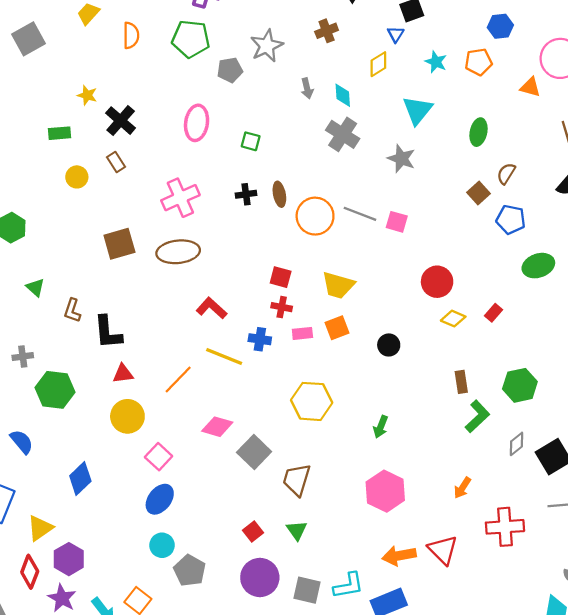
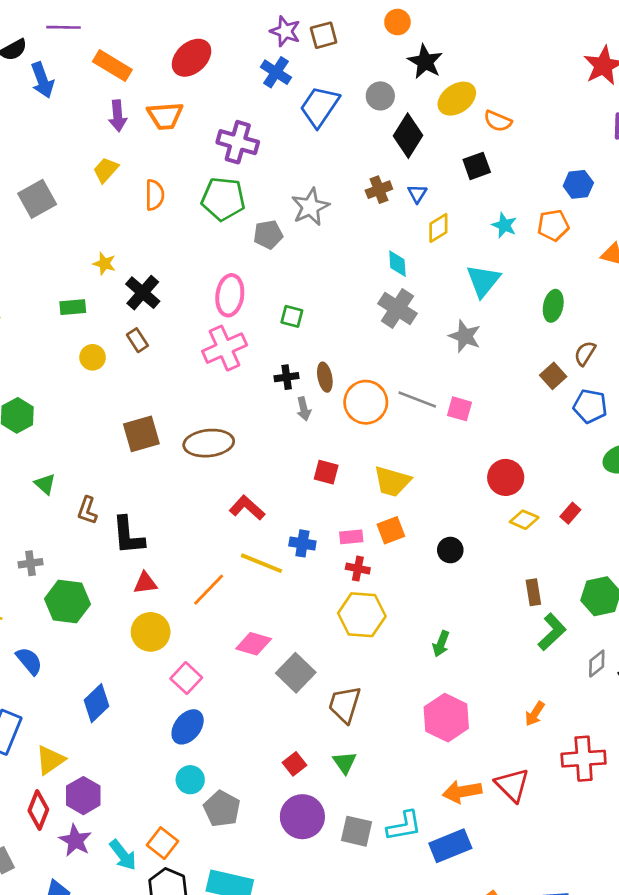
blue triangle: (396, 34) -> (417, 194), moved
gray arrow: (307, 88) -> (304, 409), moved
pink cross: (180, 198) -> (225, 348), moved
red cross: (282, 307) -> (358, 569), moved

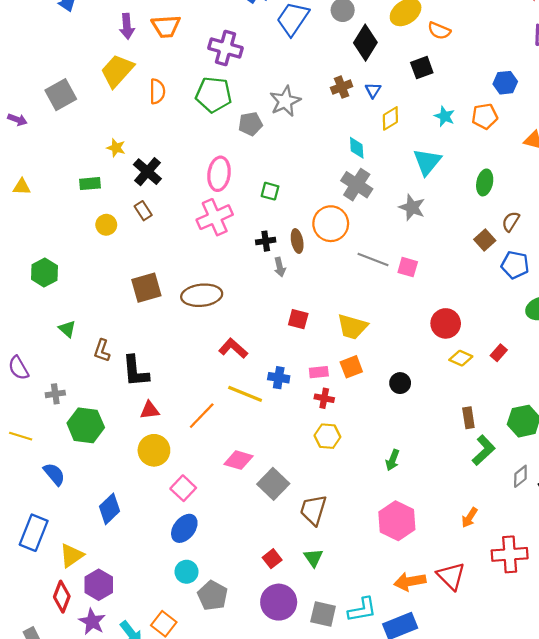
yellow trapezoid: (106, 170) -> (117, 71), size x1.6
orange circle: (366, 402) -> (331, 224), moved
yellow hexagon: (362, 615) -> (327, 436), size x0.7

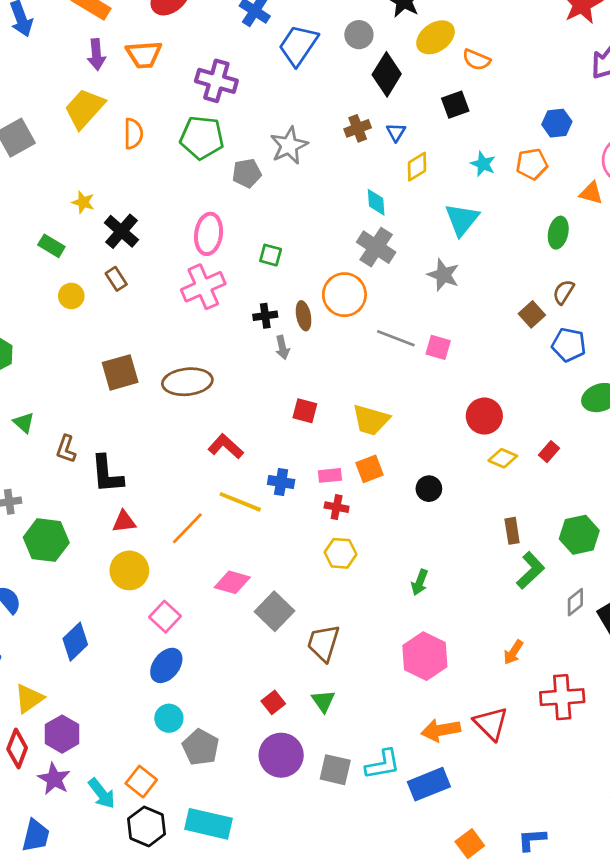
green ellipse: (485, 182) -> (558, 233), moved
green rectangle: (90, 184) -> (51, 246), turned 36

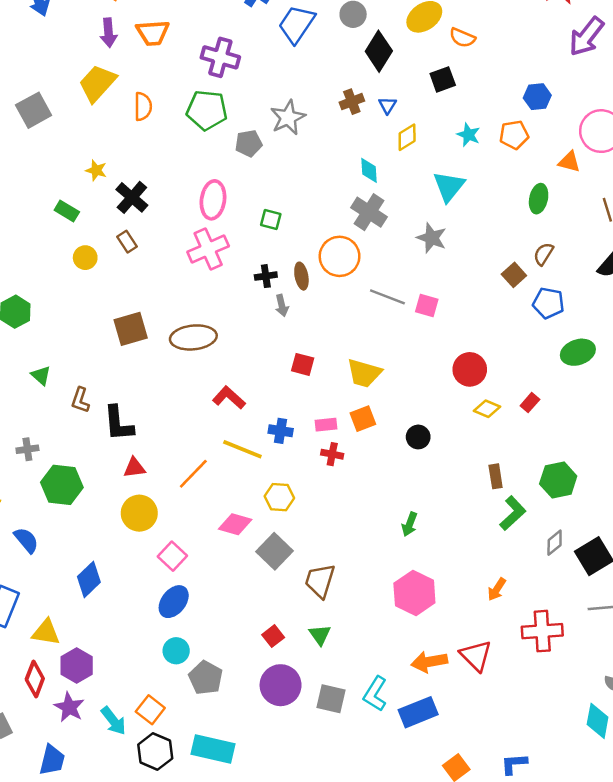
yellow hexagon: (340, 553) -> (279, 497), moved
yellow triangle: (29, 698) -> (46, 632), turned 44
cyan L-shape: (383, 764) -> (375, 694), turned 132

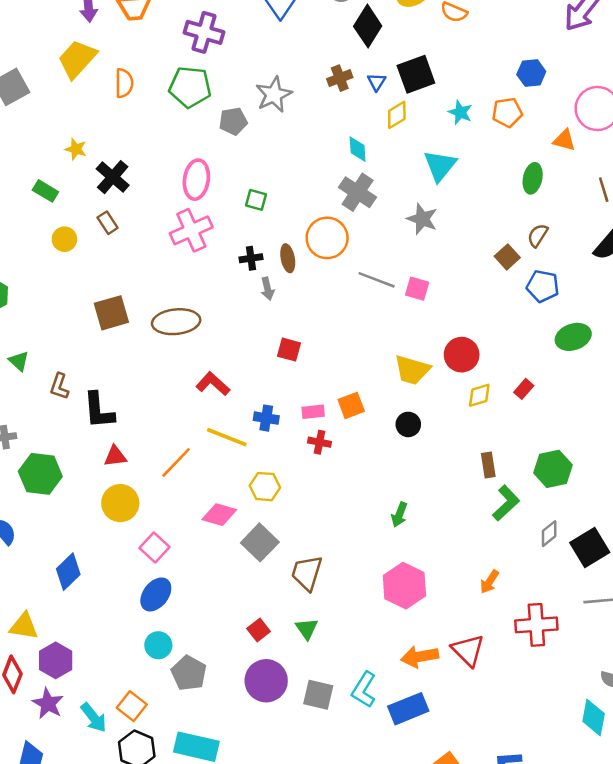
black square: (443, 79) -> (416, 74), moved, size x1.4
yellow trapezoid: (364, 373) -> (412, 370), moved
yellow diamond: (487, 409) -> (479, 395), turned -40

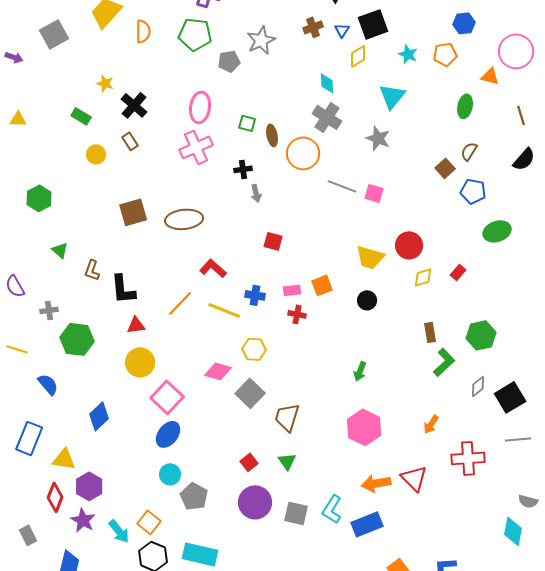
brown ellipse: (288, 258) -> (272, 135), moved
orange line: (176, 463) -> (180, 303), moved
pink square: (155, 548) -> (167, 397), size x1.4

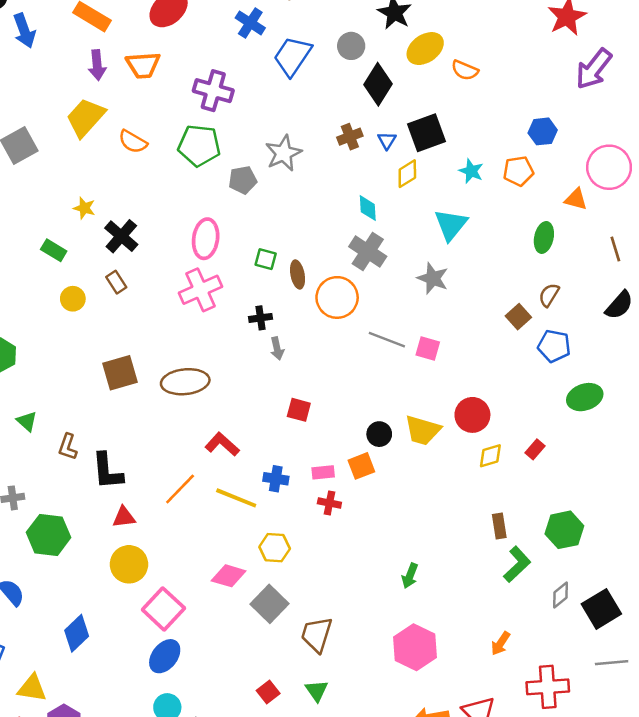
orange semicircle: (143, 31) -> (133, 142), turned 120
black circle: (367, 300) -> (379, 434), moved

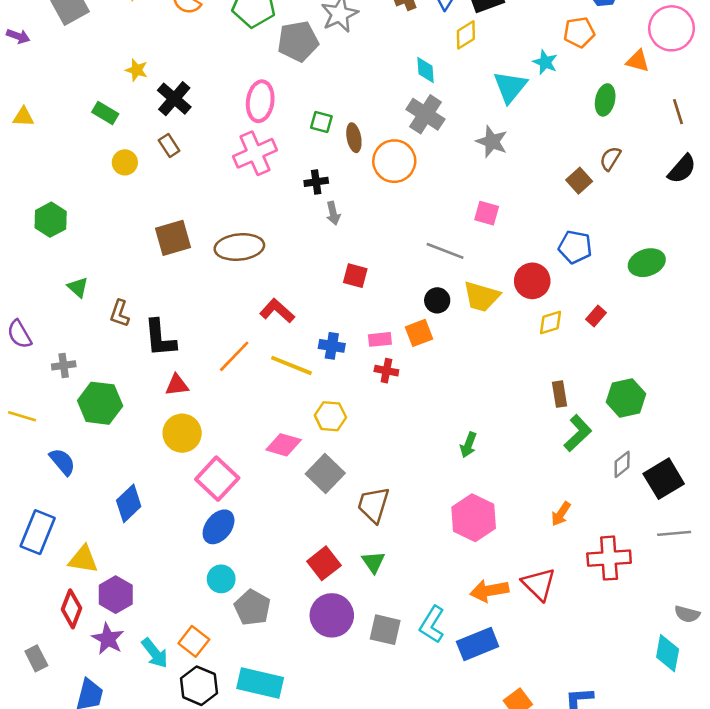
cyan star: (471, 171) -> (545, 62), moved
gray pentagon: (243, 180) -> (298, 41), size x1.4
gray line: (387, 340) -> (445, 251), moved
blue pentagon: (554, 346) -> (575, 247), moved
red square: (268, 692) -> (324, 563), size x1.4

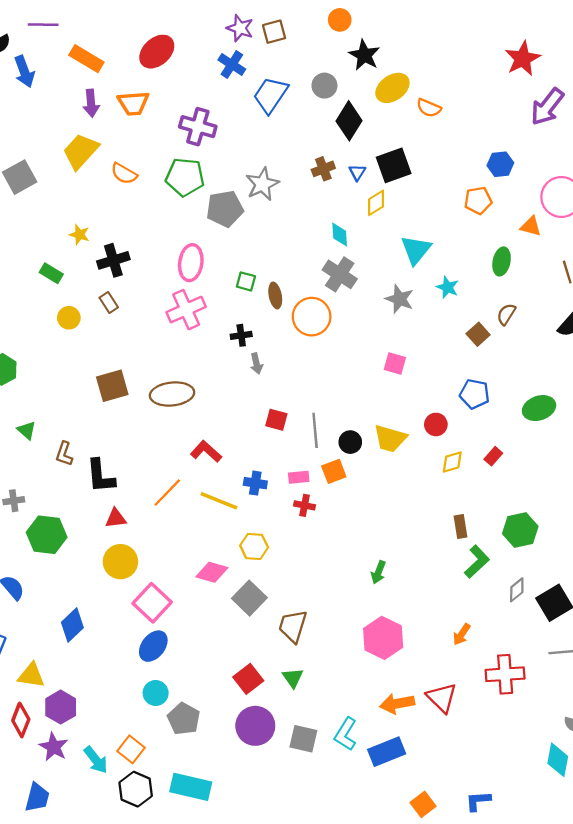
cyan star: (545, 62) -> (448, 287), moved
black cross: (174, 99) -> (113, 260), turned 32
gray line: (445, 251) -> (315, 430), moved, turned 64
red circle: (532, 281) -> (436, 424), size x0.7

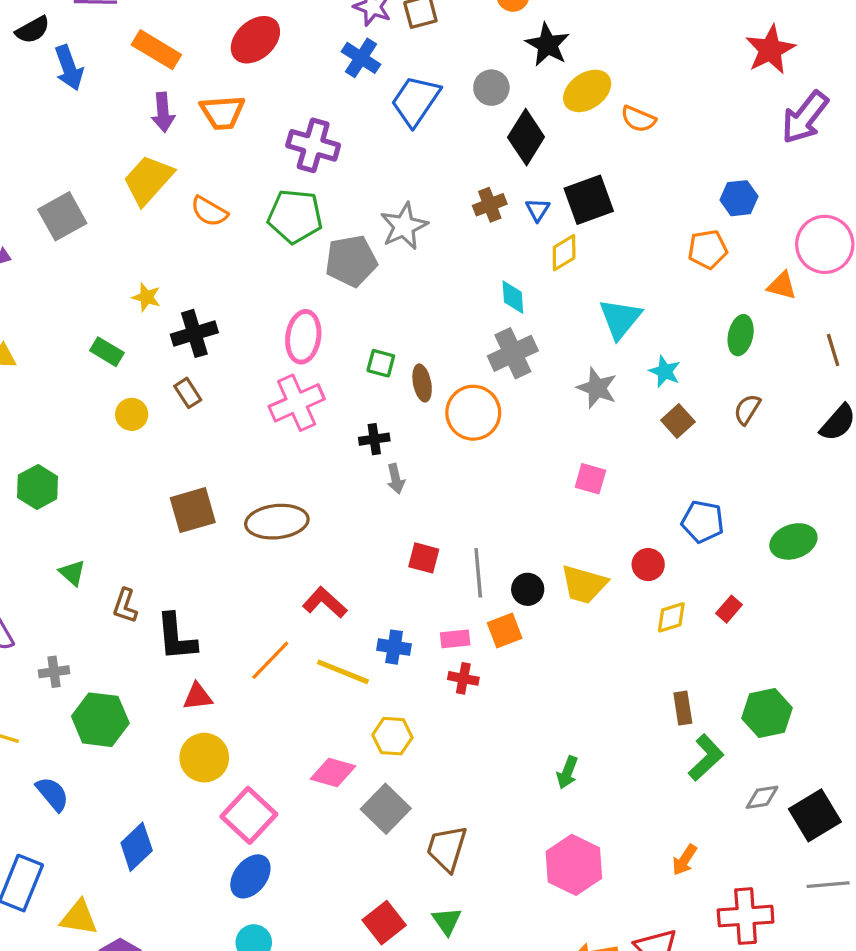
gray cross: (340, 274) -> (513, 353), turned 32
brown square: (478, 334) -> (678, 421), moved
gray diamond: (517, 590) -> (762, 797), turned 30

